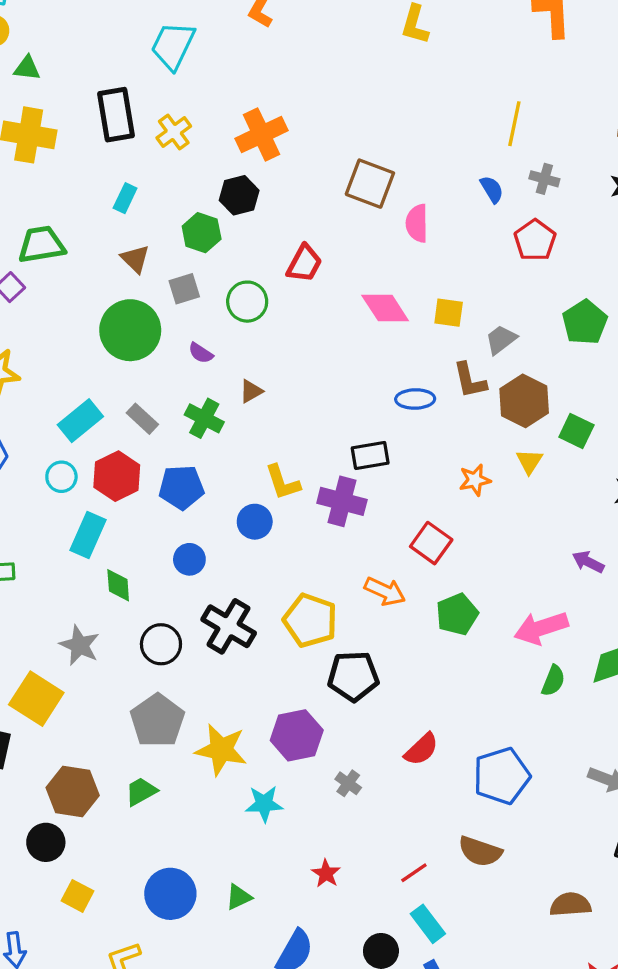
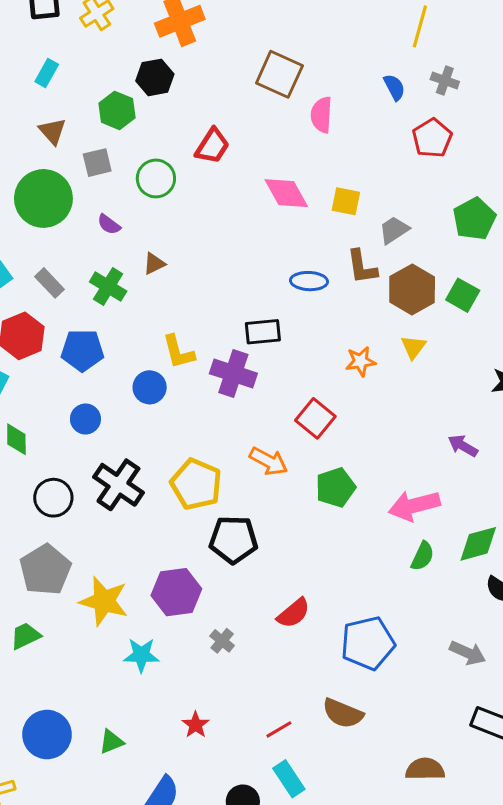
green square: (576, 431) -> (463, 295), moved

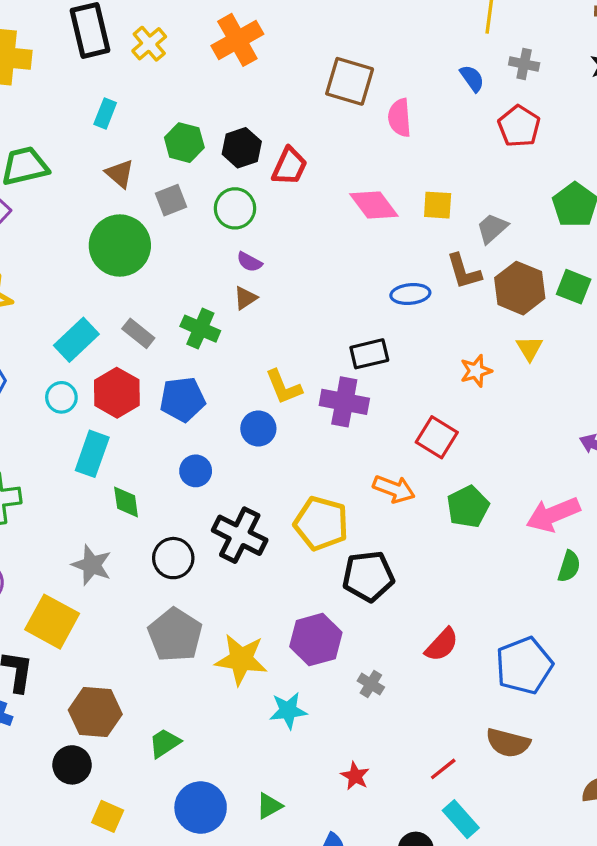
black hexagon: (155, 77) -> (242, 148), moved
purple semicircle: (109, 224) -> (249, 262), moved
green trapezoid: (25, 636) -> (165, 743), moved

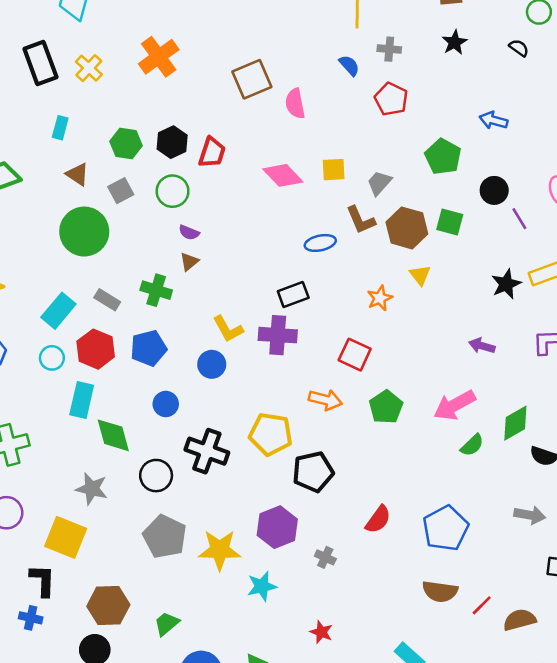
brown square: (350, 81) -> (252, 79), turned -33
green diamond: (126, 502) -> (113, 435), size x1.4
green semicircle: (569, 566) -> (472, 445), turned 35
red line: (443, 769) -> (482, 605), moved

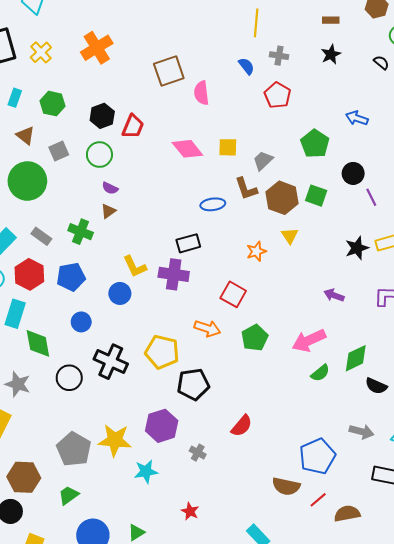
green hexagon: (126, 143) -> (53, 104), moved
blue pentagon: (446, 528) -> (317, 456), moved
gray pentagon: (165, 537) -> (74, 449), moved

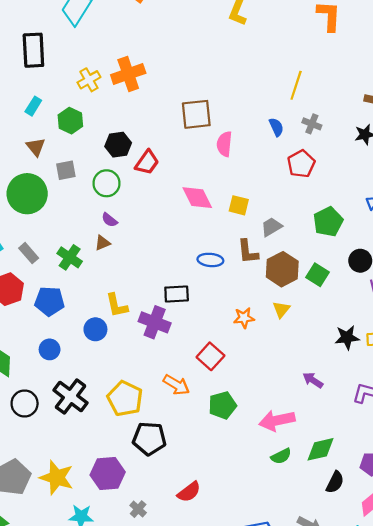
yellow cross: (41, 52) -> (89, 80), moved
black semicircle: (376, 386) -> (335, 482), turned -100

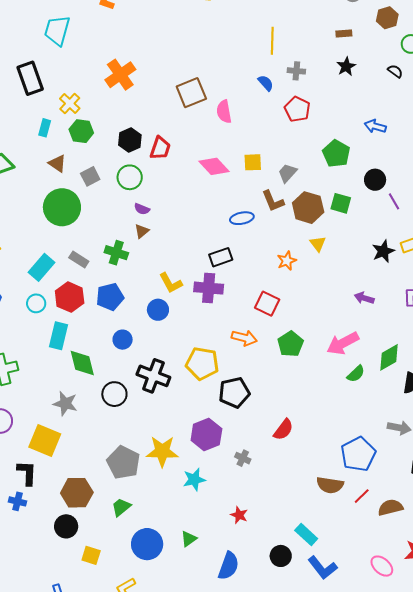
yellow cross: (89, 80) -> (70, 103), moved

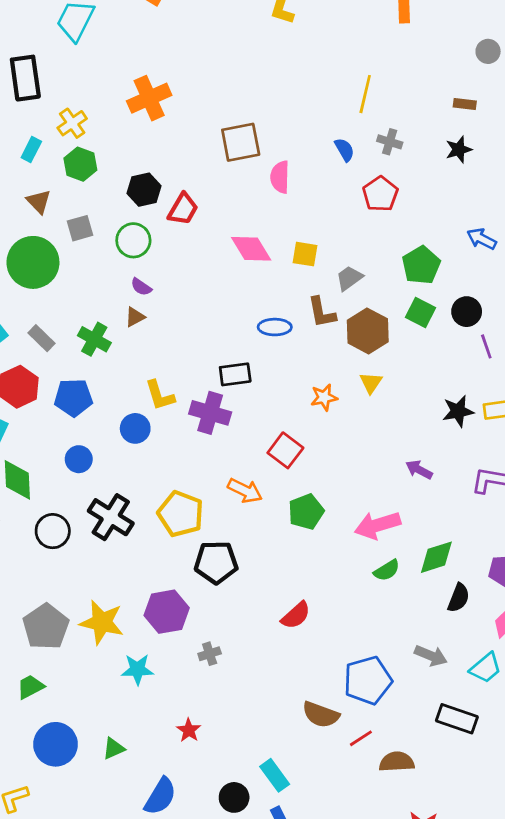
green square: (341, 203) -> (421, 312), moved
red semicircle: (283, 430) -> (296, 615), moved
gray cross: (243, 458) -> (210, 654), turned 35

